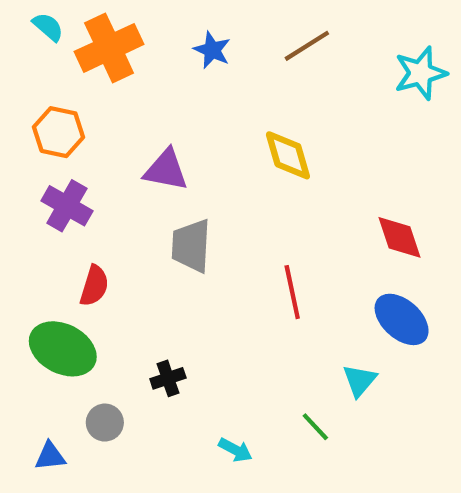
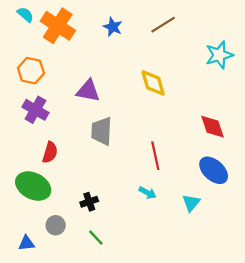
orange cross: (109, 48) -> (58, 26), turned -32
cyan star: (421, 73) -> (219, 55), moved
green line: (315, 427) -> (96, 238), moved
cyan arrow: (235, 450) -> (147, 193), moved

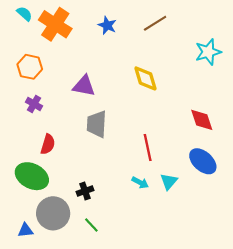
purple cross: (35, 110) -> (34, 104), size x0.7
cyan triangle: (191, 203) -> (169, 181), moved
gray circle: (56, 225) -> (53, 213), size x1.8

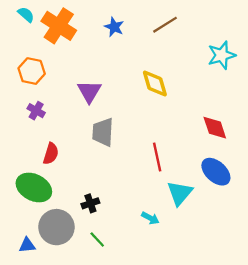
purple triangle: (84, 86) -> (89, 91), turned 50
cyan triangle: (169, 181) -> (180, 193), size x1.4
cyan arrow: (140, 183) -> (150, 218), moved

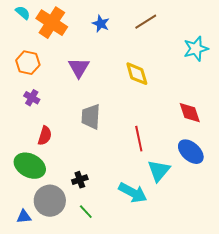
purple triangle: (89, 91) -> (79, 68), moved
cyan arrow: (150, 218) -> (133, 193), size x1.8

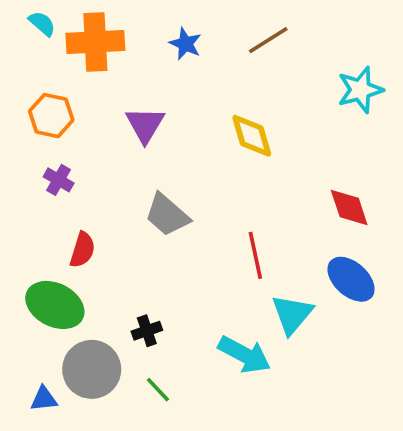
orange cross: (52, 23) -> (95, 42), turned -36
gray trapezoid: (91, 117) -> (167, 215), turned -52

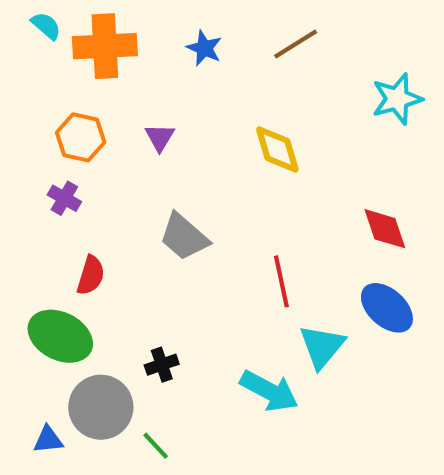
orange hexagon: (51, 116) -> (81, 137), moved
purple triangle: (145, 125) -> (160, 137), size x0.7
green line: (158, 390) -> (156, 446), moved

